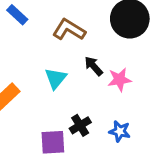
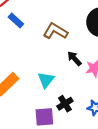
cyan triangle: (56, 78) -> (46, 80), moved

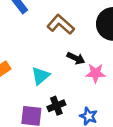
black arrow: (74, 58) -> (76, 58), turned 147

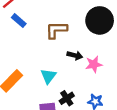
brown L-shape: (61, 24) -> (56, 30), turned -30

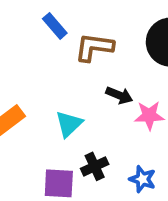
blue rectangle: (19, 21) -> (55, 26), moved

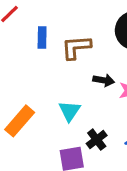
blue rectangle: (55, 26) -> (42, 37), turned 54

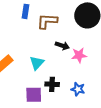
black cross: (97, 140) -> (52, 84), turned 32

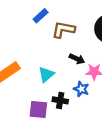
blue rectangle: (25, 11) -> (41, 16), turned 32
blue star: (78, 89) -> (81, 89), moved

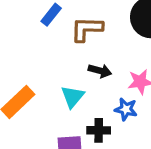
black arrow: (77, 59) -> (100, 71), moved

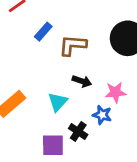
black cross: (99, 130) -> (78, 132), turned 30

